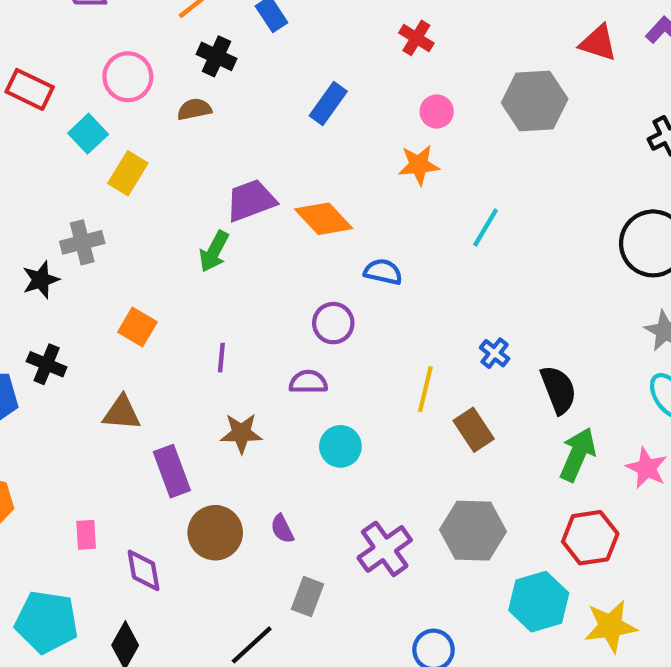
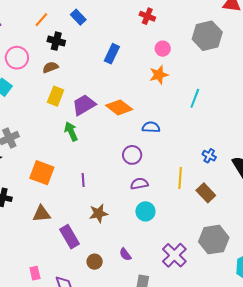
yellow rectangle: (128, 173) -> (56, 96), moved
green arrow: (214, 251) -> (71, 131), turned 138
orange square: (137, 327) -> (42, 173), size x1.4
purple semicircle: (308, 382) -> (139, 184), moved
brown circle: (215, 533) -> (95, 262), size x0.6

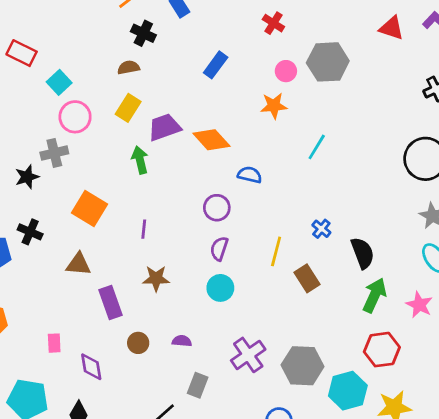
gray hexagon: (207, 36) -> (328, 62), moved
pink circle: (17, 58) -> (75, 117), moved
purple semicircle: (139, 184) -> (219, 249), turned -72
gray hexagon: (214, 240) -> (303, 366), moved
purple semicircle: (125, 254) -> (182, 341), turned 120

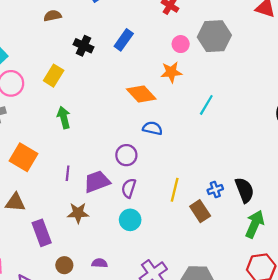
black cross: (143, 33) -> (83, 46), moved
brown semicircle: (128, 67) -> (53, 16), moved
purple trapezoid: (164, 127) -> (97, 182), moved
orange diamond: (211, 140) -> (141, 94), moved
blue cross: (321, 229) -> (215, 190), moved, turned 32

